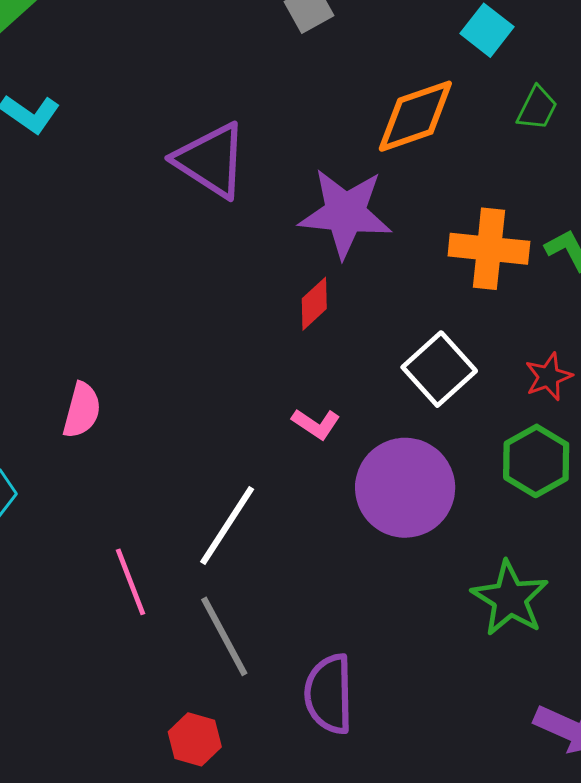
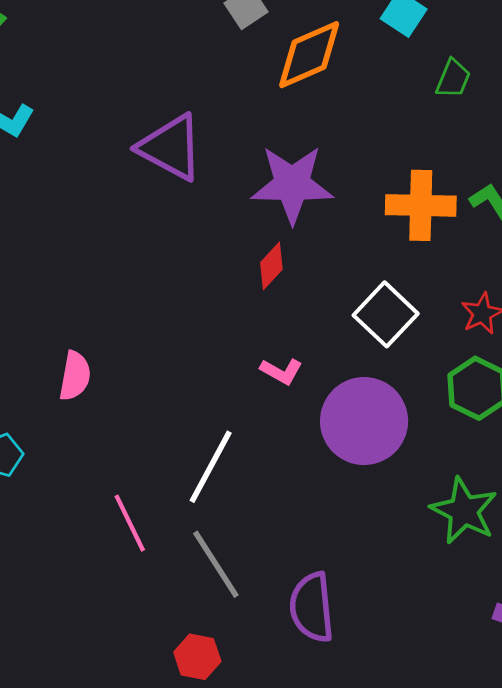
orange diamond: (415, 116) -> (309, 55), moved

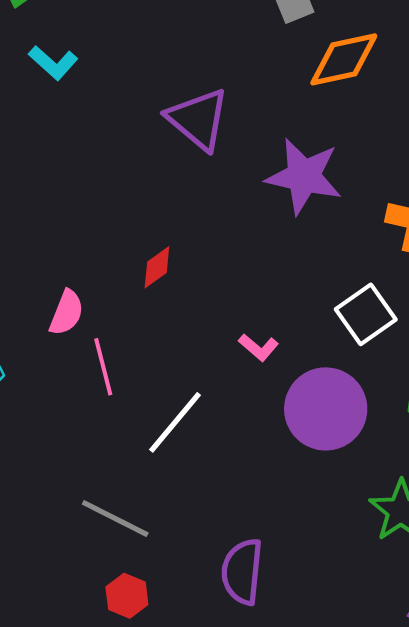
red diamond: (271, 266) -> (157, 267), moved
pink line: (130, 523) -> (103, 367), moved
gray line: (216, 564) -> (115, 519), moved, turned -42

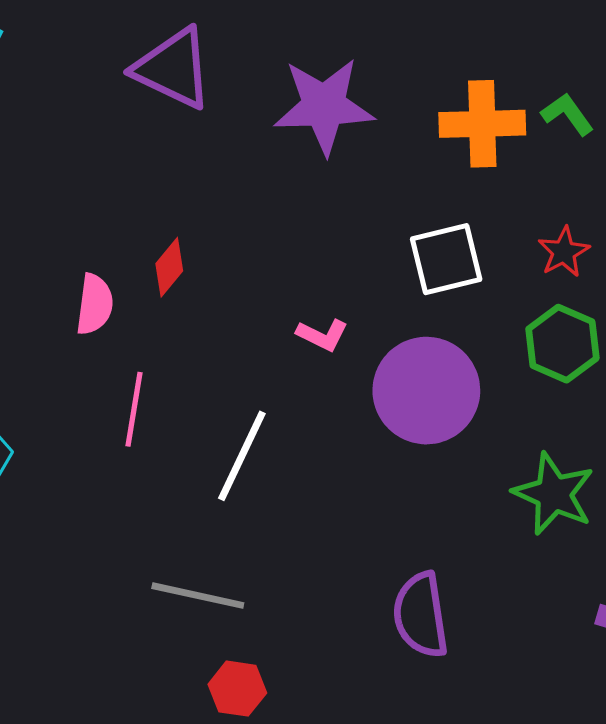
pink semicircle: (67, 313) -> (95, 304), moved
white square: (366, 314) -> (446, 259), turned 36
pink line: (103, 367) -> (134, 409), turned 38
purple semicircle: (242, 572) -> (421, 615), moved

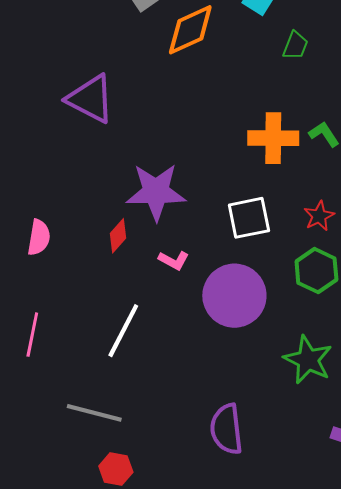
purple star: (324, 106) -> (156, 192), moved
red diamond: (169, 267) -> (118, 236), moved
pink line: (134, 409) -> (32, 335), moved

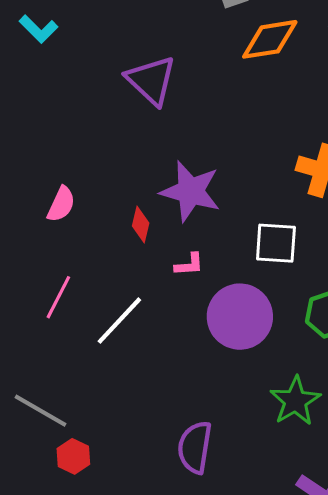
red diamond: (118, 236) -> (141, 225), turned -44
pink L-shape: (174, 260) -> (189, 265), turned -48
pink line: (32, 335) -> (58, 297), moved
gray line: (94, 413) -> (41, 411), moved

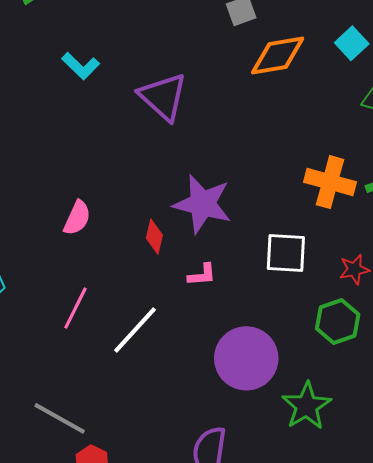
cyan L-shape: (38, 29) -> (81, 66), moved
purple circle: (240, 317) -> (246, 358), moved

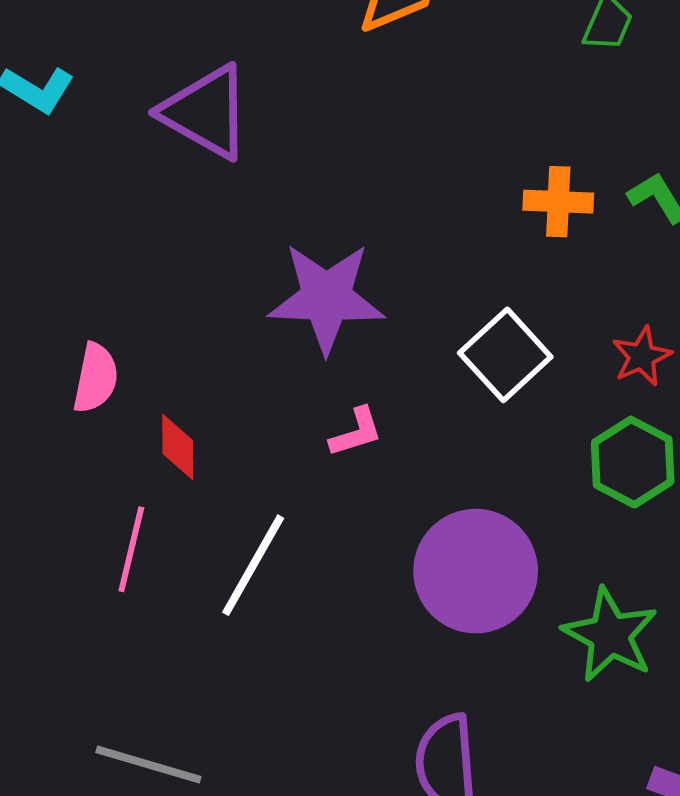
orange cross: (330, 182) -> (558, 202), size x0.7
red diamond: (154, 237) -> (178, 447), moved
white square: (286, 253) -> (505, 355), turned -33

